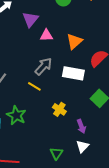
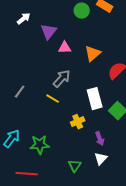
white rectangle: (73, 73) -> (95, 99), moved, turned 65
yellow cross: (59, 109) -> (78, 122), turned 32
green star: (16, 115) -> (40, 145), moved, turned -30

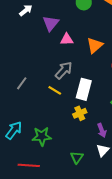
white rectangle: (95, 99) -> (84, 89), moved, turned 30

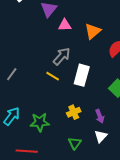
gray line: (22, 83) -> (12, 74), moved
yellow cross: (80, 113) -> (74, 112), moved

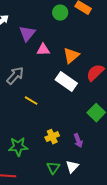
gray arrow: (62, 56) -> (15, 76), moved
white rectangle: (82, 75) -> (66, 82), moved, turned -70
white triangle: (101, 136) -> (72, 167), moved

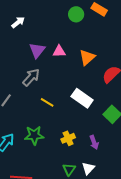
purple triangle: (27, 34) -> (37, 50), moved
white rectangle: (66, 82) -> (82, 98), moved
green star: (18, 147) -> (34, 135), moved

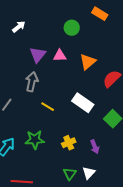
green circle: (76, 14) -> (72, 28), moved
gray arrow: (31, 77) -> (32, 82), turned -30

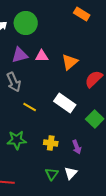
green circle: (72, 28) -> (26, 23), moved, size x1.5
purple triangle: (38, 55) -> (20, 55), turned 36
gray arrow: (32, 82) -> (14, 82), turned 144
yellow cross: (69, 143) -> (51, 143), turned 32

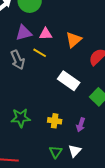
yellow line: (30, 107) -> (40, 53), moved
purple arrow: (77, 147) -> (81, 125), turned 40

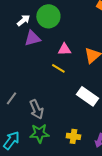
purple triangle: (24, 33) -> (32, 38), moved
gray arrow: (18, 60) -> (36, 109), moved

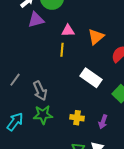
yellow line: (58, 68) -> (62, 50), turned 64

